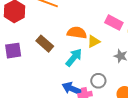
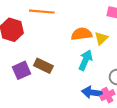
brown rectangle: (45, 44) -> (43, 66), moved

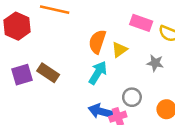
orange semicircle: (82, 34) -> (97, 42), turned -72

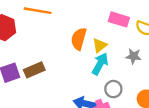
brown rectangle: (48, 73) -> (34, 70), turned -54
cyan arrow: (98, 73) -> (100, 64), moved

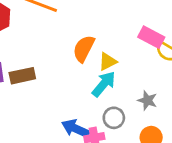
pink rectangle: (119, 19) -> (151, 37), moved
gray star: (134, 56) -> (147, 100), moved

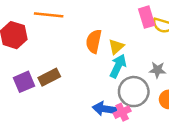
pink rectangle: (151, 37) -> (147, 17), turned 60
gray circle: (114, 118) -> (134, 92), size x1.6

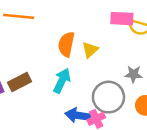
pink rectangle: (147, 17) -> (122, 19), turned -70
cyan arrow: (118, 66) -> (62, 81), moved

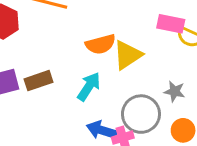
orange semicircle: (66, 44) -> (100, 44), turned -125
yellow triangle: (90, 50) -> (128, 55), size x1.5

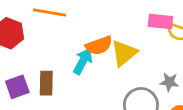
brown rectangle: (39, 81) -> (46, 83), turned -65
cyan arrow: (89, 87) -> (83, 61), moved

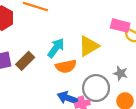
orange semicircle: (99, 46) -> (66, 66), moved
brown rectangle: (46, 83) -> (25, 61), turned 36

